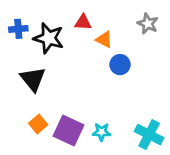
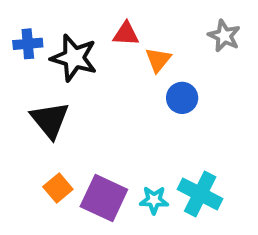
orange triangle: (104, 39) -> (158, 60), turned 42
cyan cross: (149, 135) -> (200, 194), moved

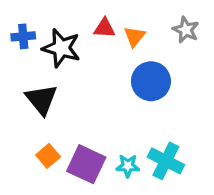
orange triangle: (158, 60) -> (134, 36), moved
blue circle: (182, 98) -> (151, 81), size x1.5

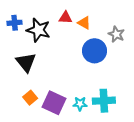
gray star: (186, 30) -> (116, 34), moved
orange triangle: (134, 36) -> (84, 23), turned -40
cyan cross: (166, 161) -> (104, 101), turned -30

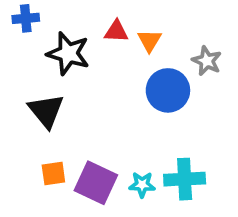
blue cross: (15, 23) -> (26, 18), moved
orange triangle: (84, 23) -> (149, 41), turned 32
orange square: (30, 98) -> (53, 174), turned 32

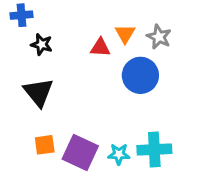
red triangle: (116, 31) -> (100, 48), moved
black star: (68, 53) -> (42, 44), moved, size x0.6
gray star: (207, 61) -> (159, 37), moved

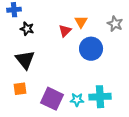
gray star: (159, 37) -> (115, 24), moved
red triangle: (100, 48) -> (65, 31), turned -48
orange square: (45, 145) -> (20, 89), moved

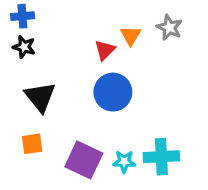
gray star: (115, 24) -> (169, 27), moved
black star: (27, 29) -> (24, 47), moved
blue circle: (91, 49) -> (113, 92), moved

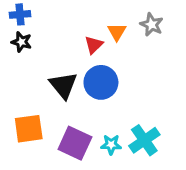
black triangle: (40, 97) -> (63, 85), moved
orange square: (32, 144) -> (29, 129), size x1.5
cyan cross: (161, 157) -> (144, 140), turned -32

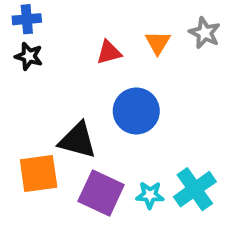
red triangle: (94, 45) -> (109, 52), moved, turned 30
black triangle: (63, 85) -> (78, 140), moved, turned -36

